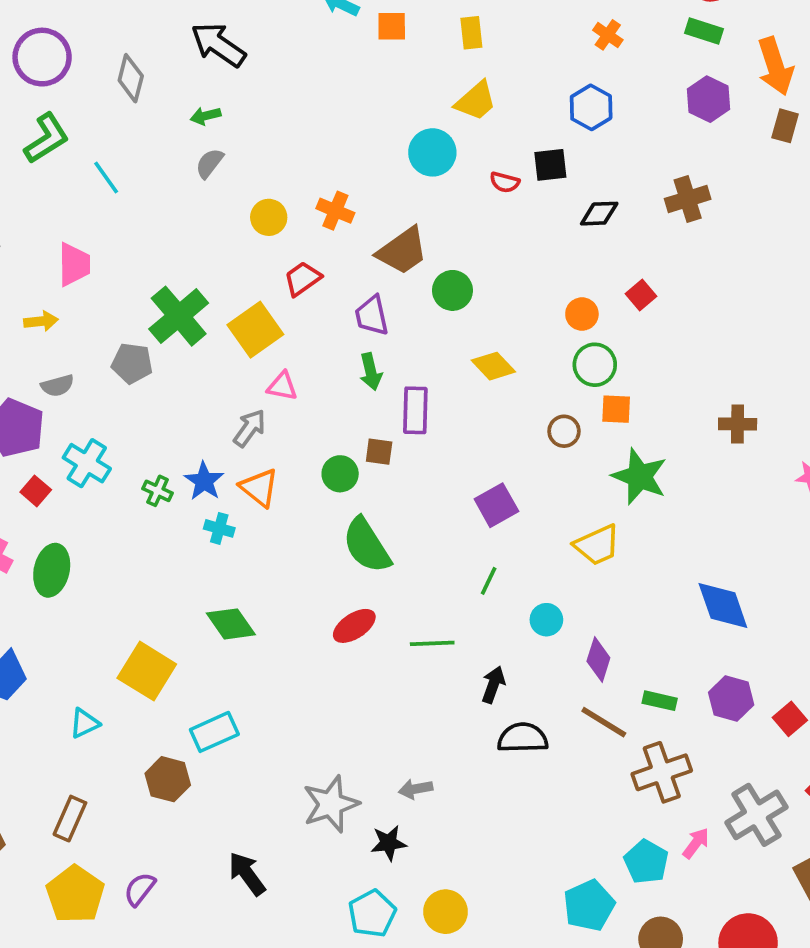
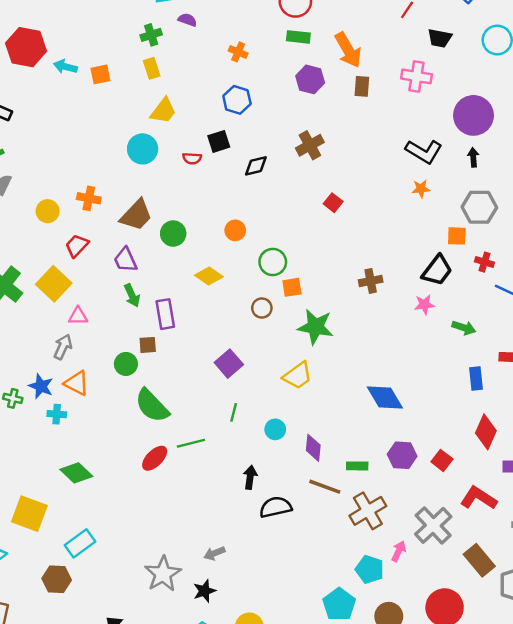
red square: (641, 295) -> (333, 203), moved
orange circle: (582, 314) -> (235, 230), moved
green line: (432, 643) -> (191, 443), moved

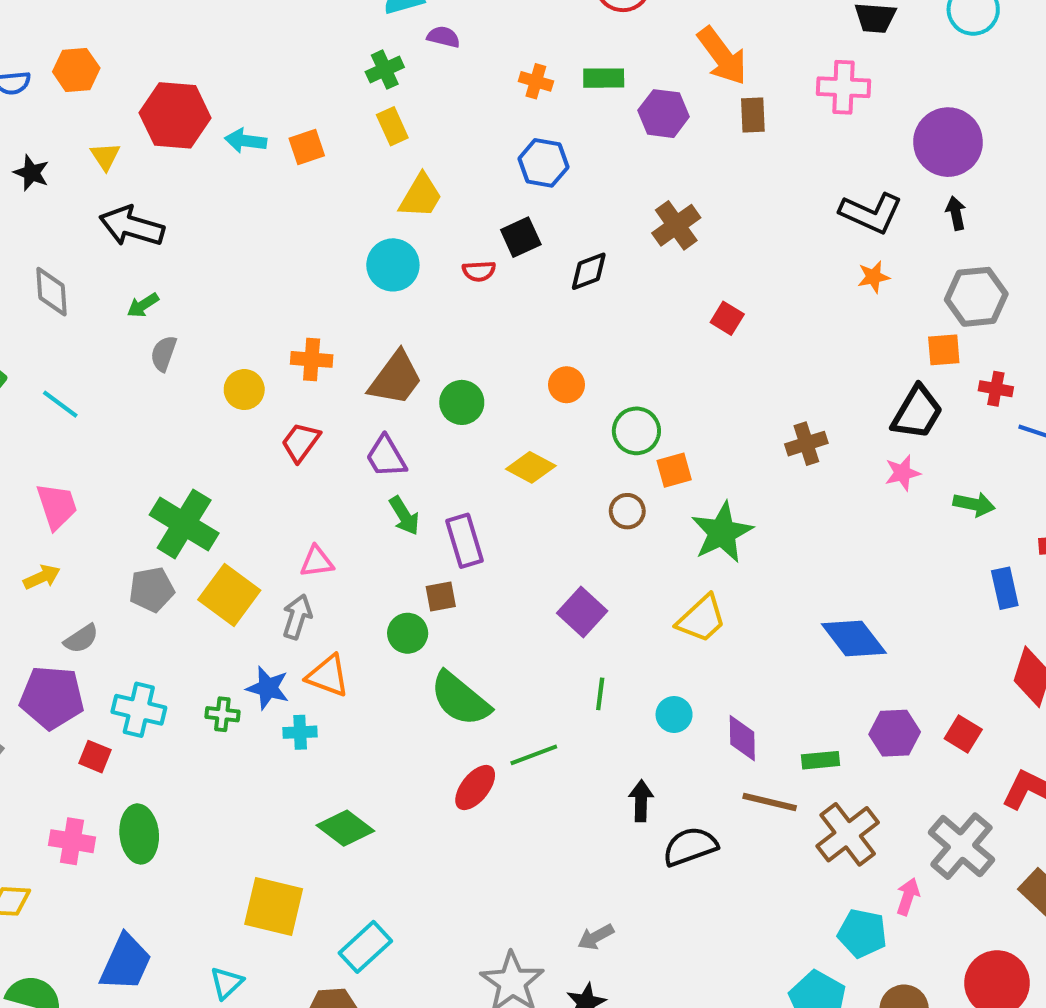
green rectangle: (298, 37) -> (604, 78), moved
yellow square: (54, 284) -> (229, 595), moved
green star: (315, 327) -> (722, 532), turned -30

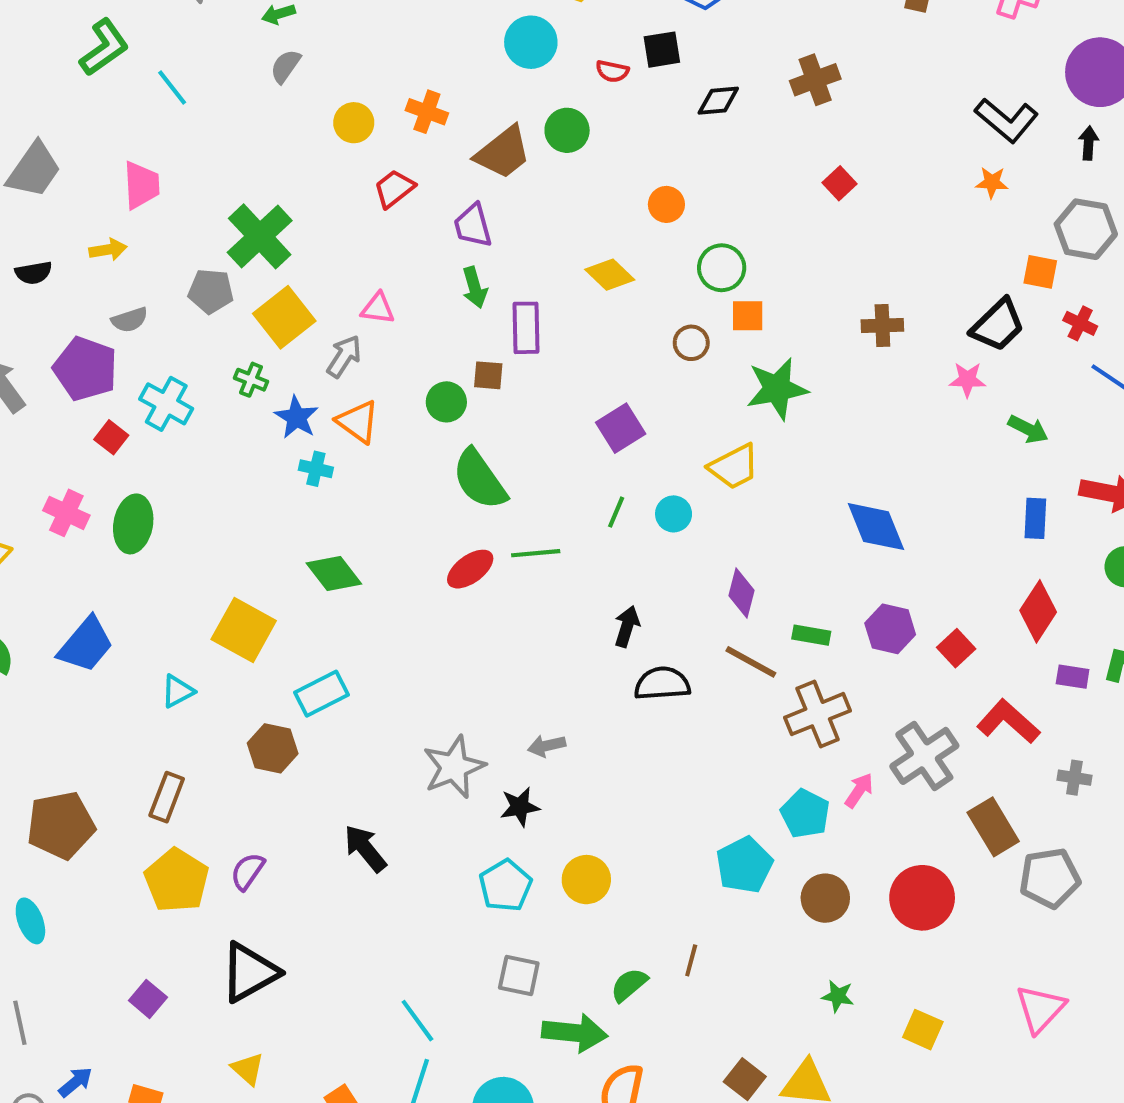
green circle: (462, 402) -> (567, 130), moved
green cross: (222, 714) -> (251, 380), moved
cyan circle: (674, 715) -> (674, 514), moved

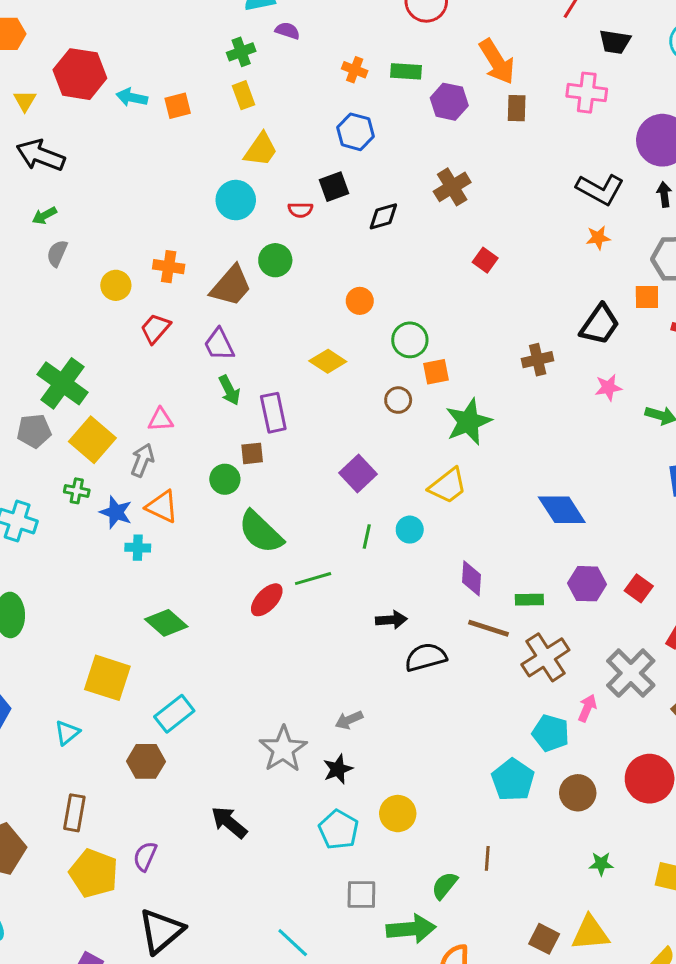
black trapezoid: (998, 325) -> (600, 325), moved
black arrow: (627, 626) -> (391, 620), turned 80

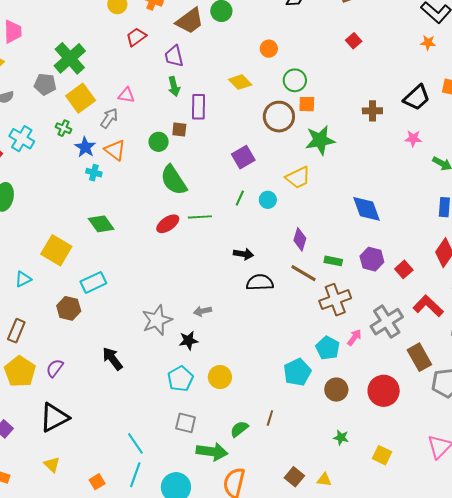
brown circle: (398, 400) -> (279, 117), size x1.8
yellow triangle: (590, 933) -> (324, 480), size x0.6

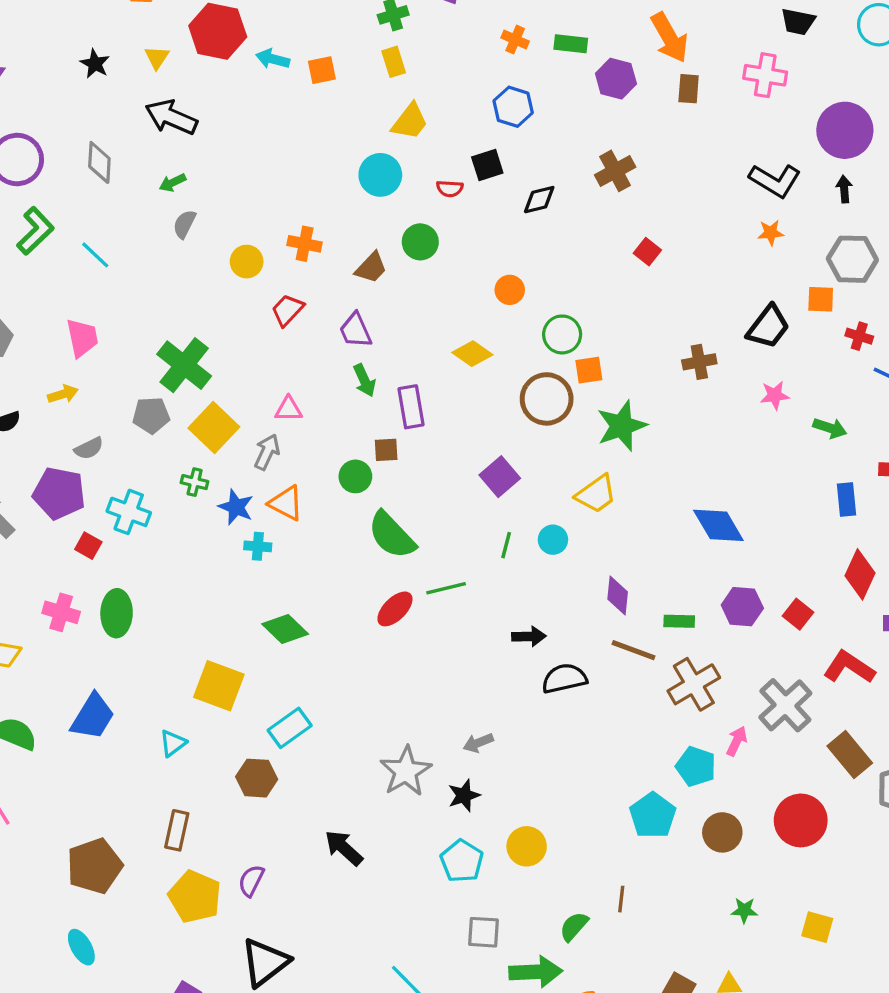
brown trapezoid: (190, 21) -> (371, 268), size x0.7

